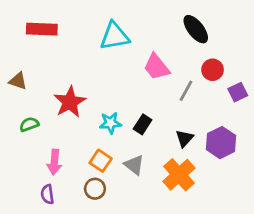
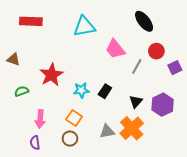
gray triangle: (134, 165) -> (107, 131), moved, turned -49

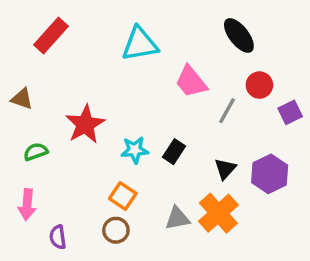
red rectangle: (31, 21) -> (51, 35), turned -50
pink arrow: (40, 119) -> (27, 205), moved

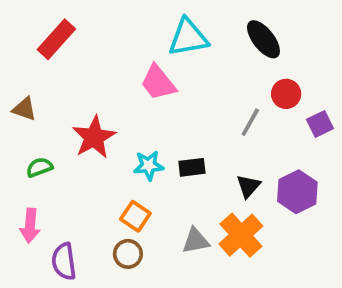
cyan triangle: (140, 44) -> (188, 37), moved
pink trapezoid: (191, 82) -> (158, 83), moved
black rectangle: (174, 152) -> (192, 167), turned 50
purple semicircle: (58, 237) -> (64, 261), size x1.4

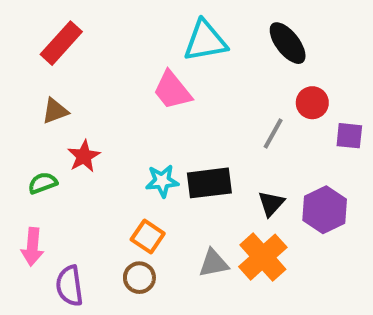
brown triangle: (24, 109) -> (55, 111), moved, turned -40
purple square: (320, 124) -> (349, 136), turned 32
red star: (94, 137) -> (84, 156), moved, size x0.7
black rectangle: (192, 167) -> (209, 183), size x1.5

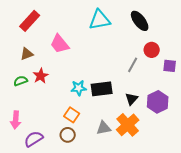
pink trapezoid: (172, 90) -> (60, 44), moved
green semicircle: (43, 183) -> (21, 81), moved
purple semicircle: (69, 286) -> (34, 139), turned 66

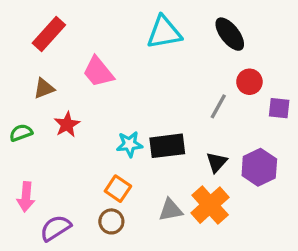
green semicircle: (21, 81) -> (21, 133), moved

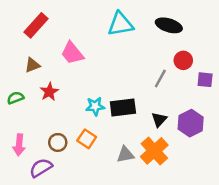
black ellipse: (230, 34) -> (169, 25), turned -35
brown circle: (111, 221) -> (58, 142), moved

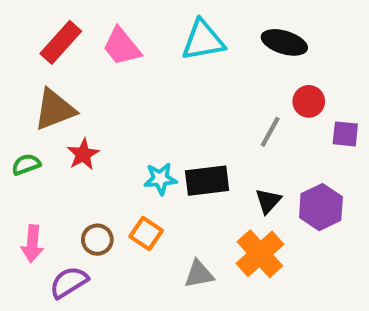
pink trapezoid: (72, 53) -> (122, 47), moved
brown triangle: (32, 65) -> (55, 110), size x1.6
gray triangle: (125, 155) -> (199, 274), moved

